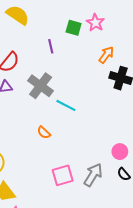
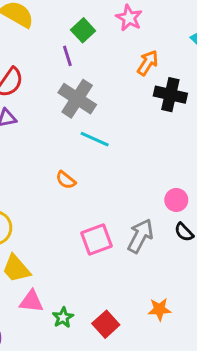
green square: (74, 28) -> (83, 30), moved, turned 35
gray cross: (41, 86) -> (77, 99), moved

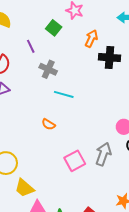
green square: (83, 30) -> (54, 28), moved
purple line: (67, 56) -> (31, 46), moved
gray cross: (77, 99) -> (48, 69), size x0.7

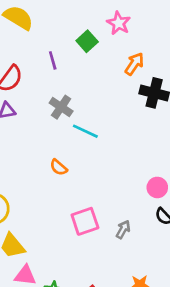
gray cross: (48, 69) -> (61, 107), moved
gray arrow: (103, 154) -> (123, 230), moved, size x0.6

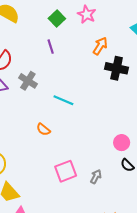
green square: (87, 41) -> (57, 19), moved
purple line: (53, 60) -> (51, 47), moved
gray cross: (61, 107) -> (28, 81), moved

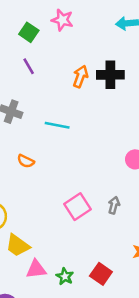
orange arrow: (100, 46) -> (80, 77), moved
orange semicircle: (43, 129) -> (26, 161), moved

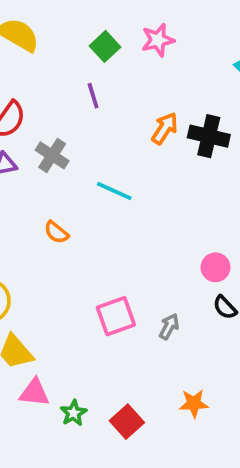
pink star: (62, 20) -> (158, 40), turned 30

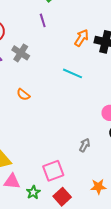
cyan line: (114, 191) -> (73, 73), moved
pink square: (116, 316) -> (53, 171), moved

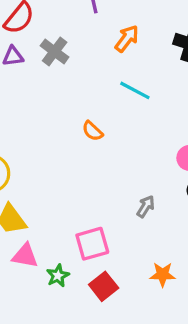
orange arrow: (82, 38) -> (127, 39), moved
orange semicircle: (23, 95) -> (92, 131), moved

